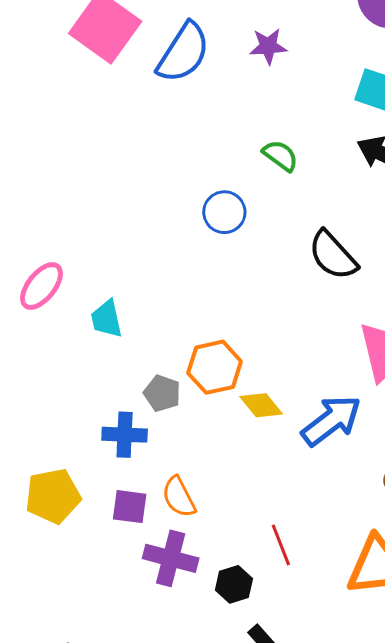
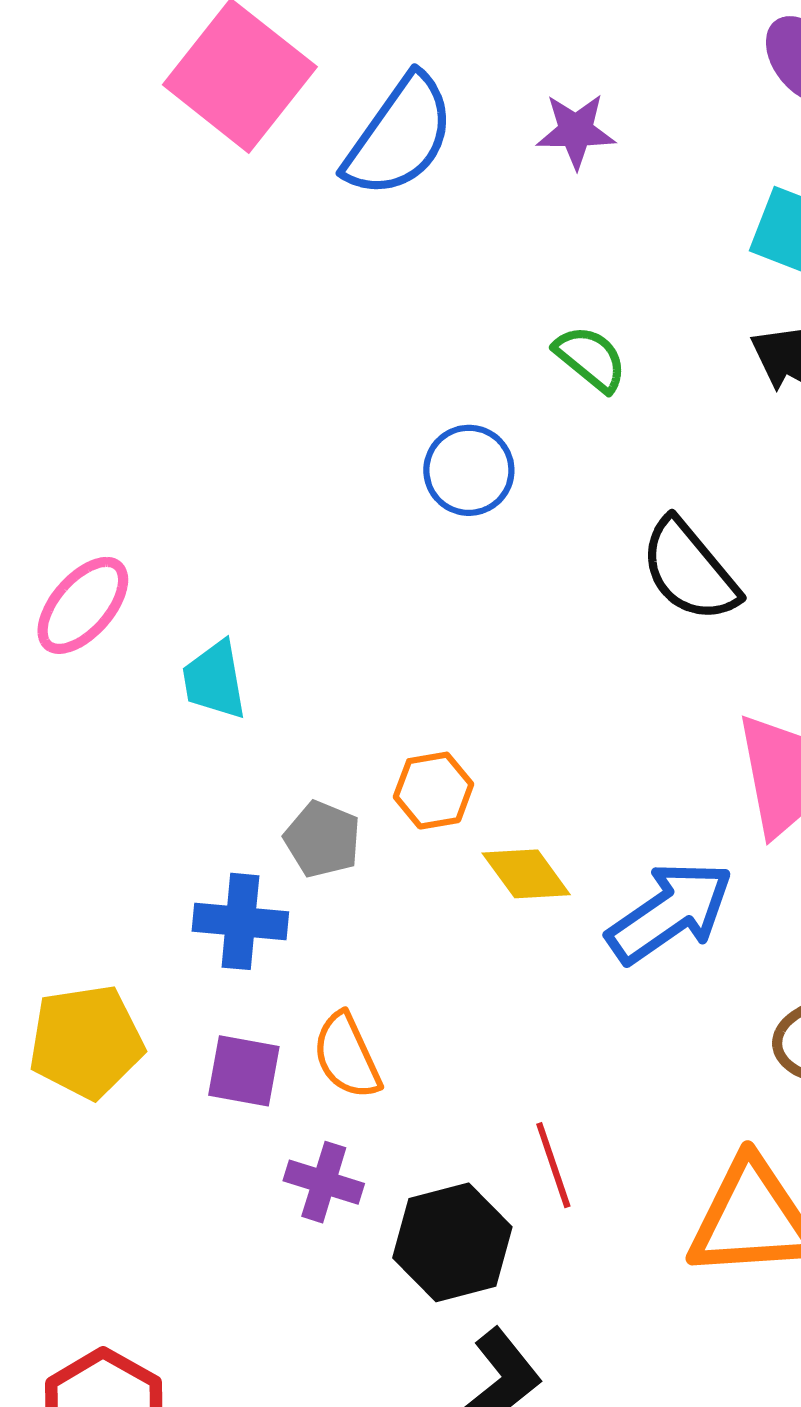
orange hexagon: (215, 367) -> (434, 791), size x0.7
purple cross: (171, 558) -> (324, 1182), size x0.7
black hexagon: (234, 584) -> (452, 1242), size x1.5

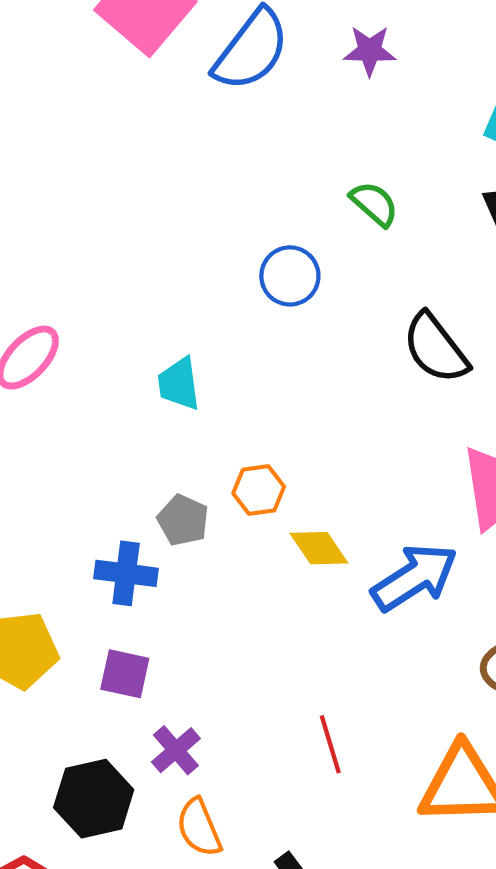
cyan trapezoid: (214, 680) -> (179, 384), moved
orange semicircle: (347, 1056) -> (199, 828), moved
purple cross: (324, 1182) -> (176, 750), turned 30
black hexagon: (452, 1242) -> (94, 799), moved

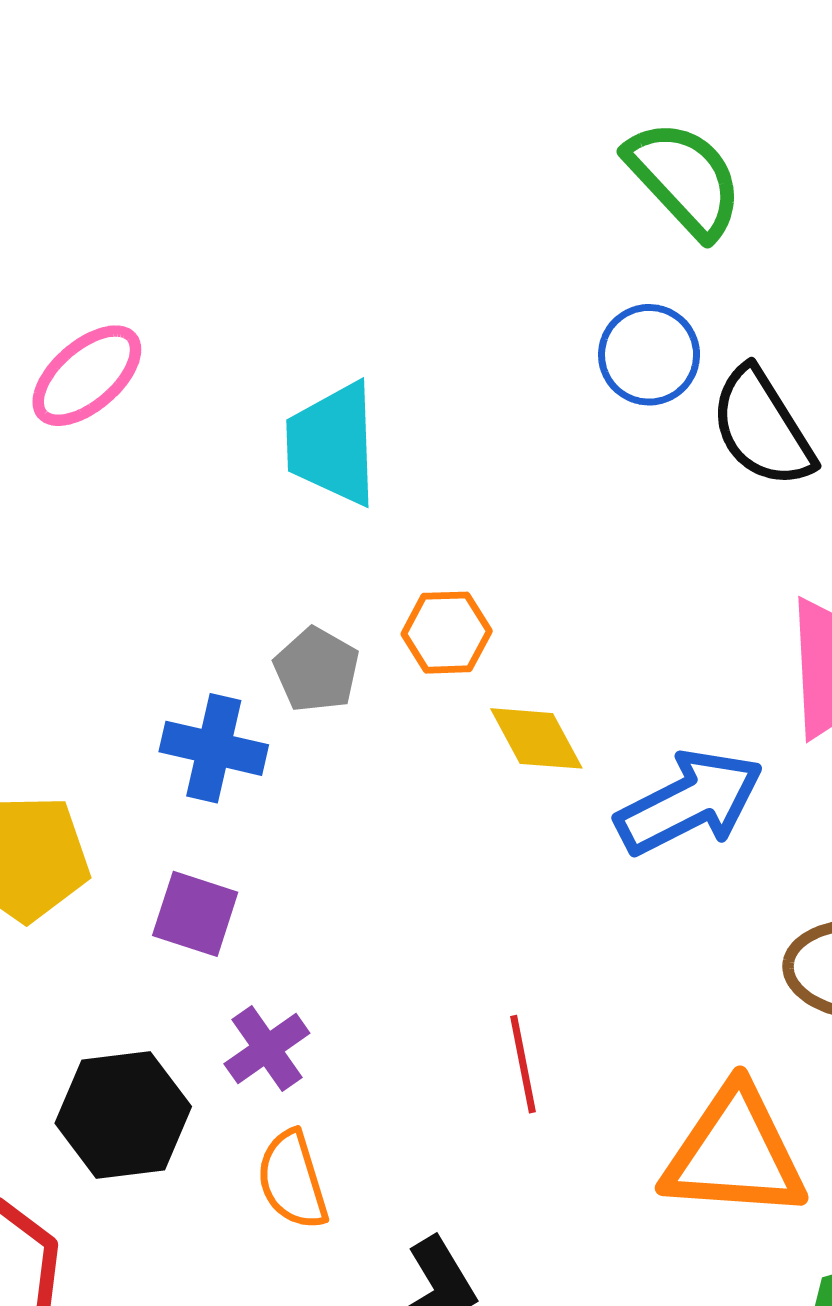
green semicircle: (374, 204) -> (684, 179), size x1.5
blue circle: (290, 276) -> (649, 355), moved
cyan trapezoid: (179, 384) -> (332, 444), size x1.4

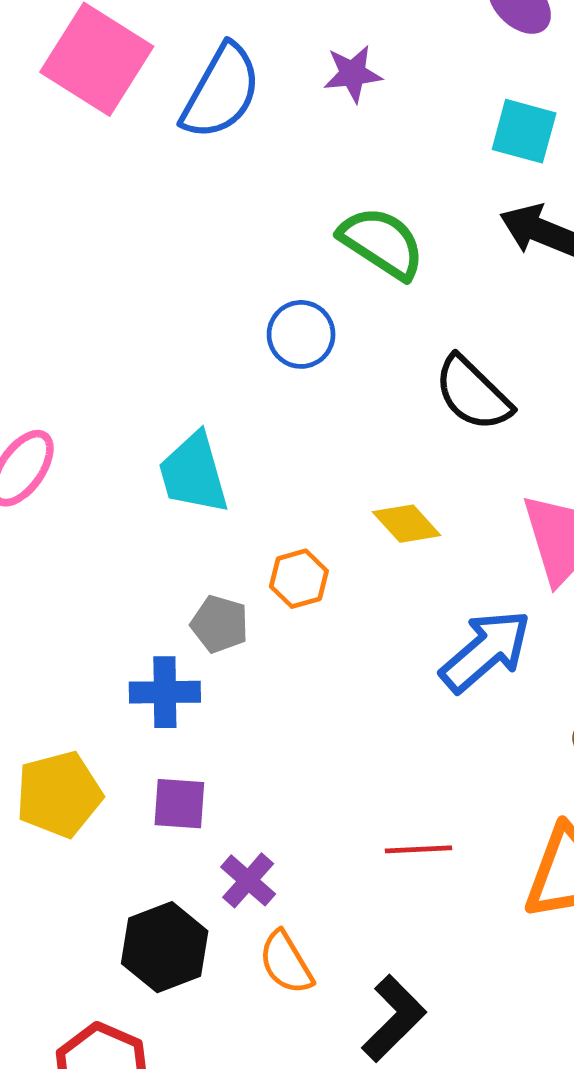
blue circle: (649, 355) -> (301, 334), moved
yellow diamond: (536, 738) -> (407, 524), moved
red line: (523, 1064) -> (419, 849), turned -68

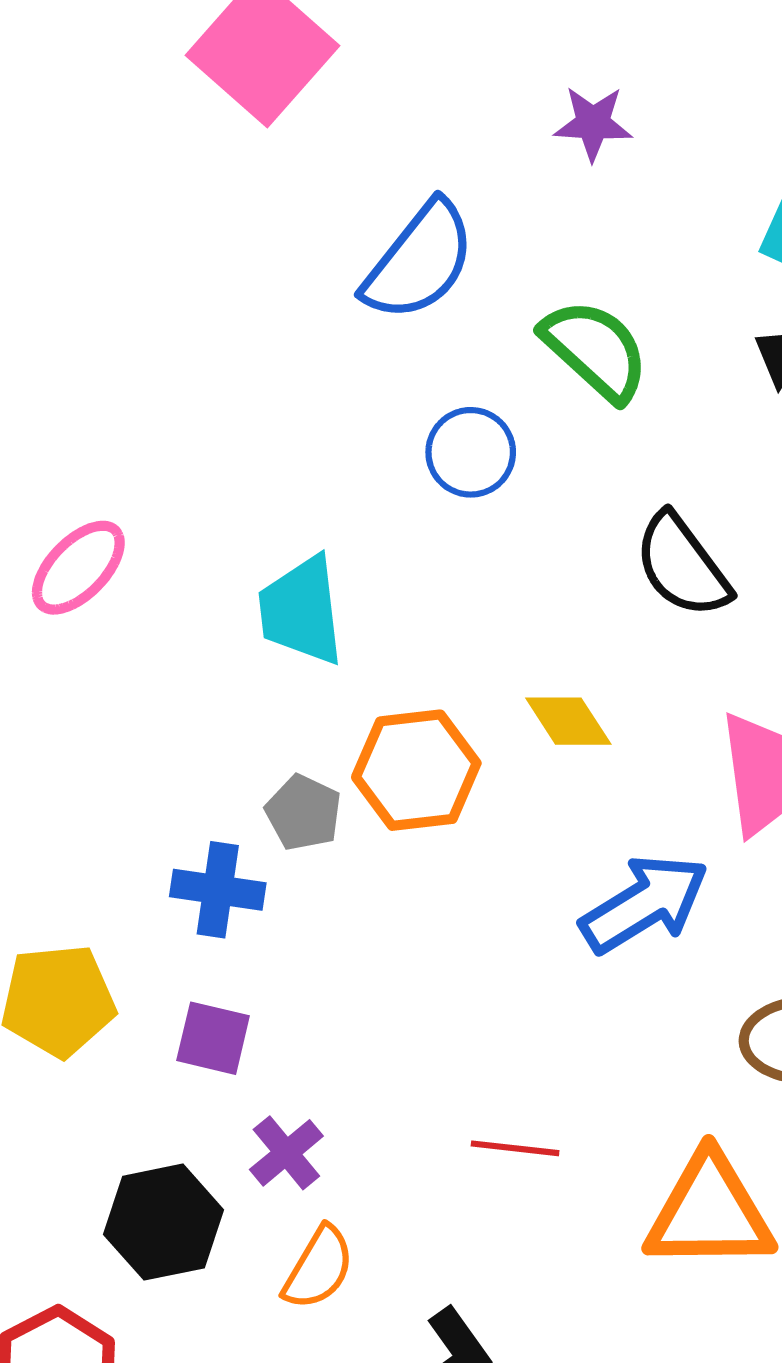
blue semicircle: (221, 92) -> (419, 261), moved
orange hexagon: (299, 579) -> (416, 770), size x1.6
orange semicircle: (286, 963) -> (319, 1268), turned -128

